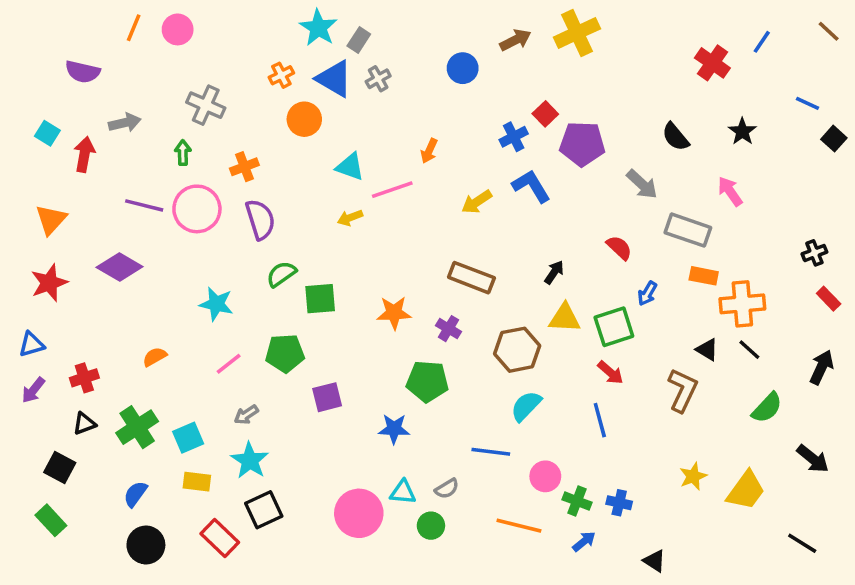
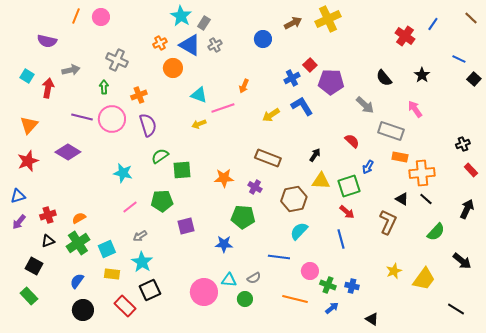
orange semicircle: (155, 357) -> (79, 218), moved

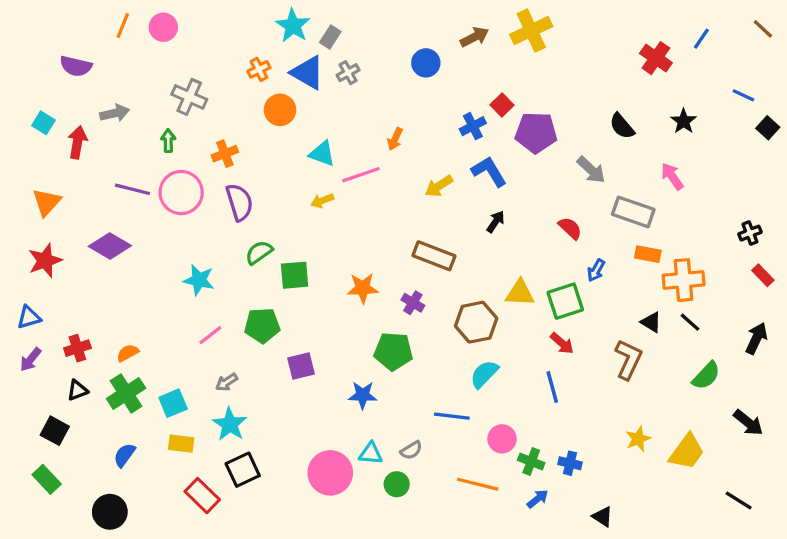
black arrow: (315, 155) -> (496, 222), moved
black circle: (83, 310) -> (110, 512), moved

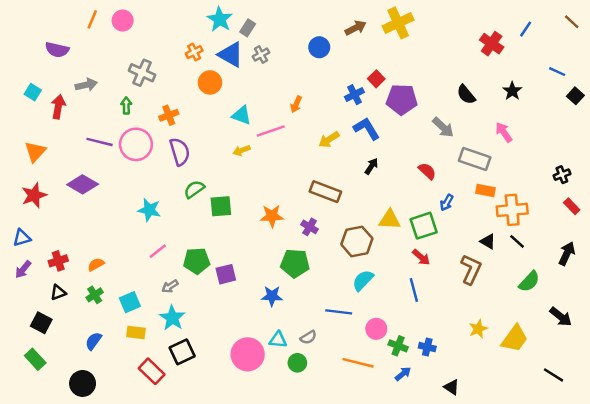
green pentagon: (262, 325) -> (197, 261), moved
green cross: (126, 393) -> (95, 295), size x0.6

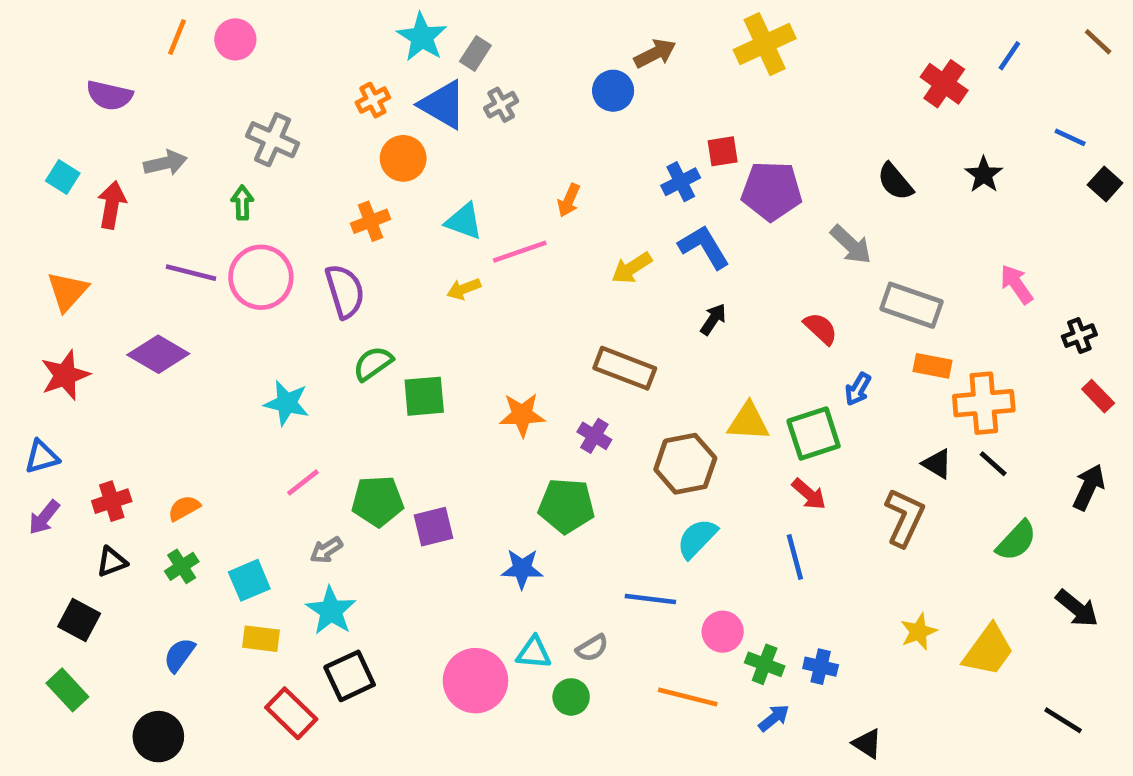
brown arrow: (356, 28) -> (655, 53), moved
red square: (376, 79) -> (723, 151), turned 35
orange cross: (169, 115) -> (371, 221), moved
pink arrow: (504, 132) -> (1016, 284), moved

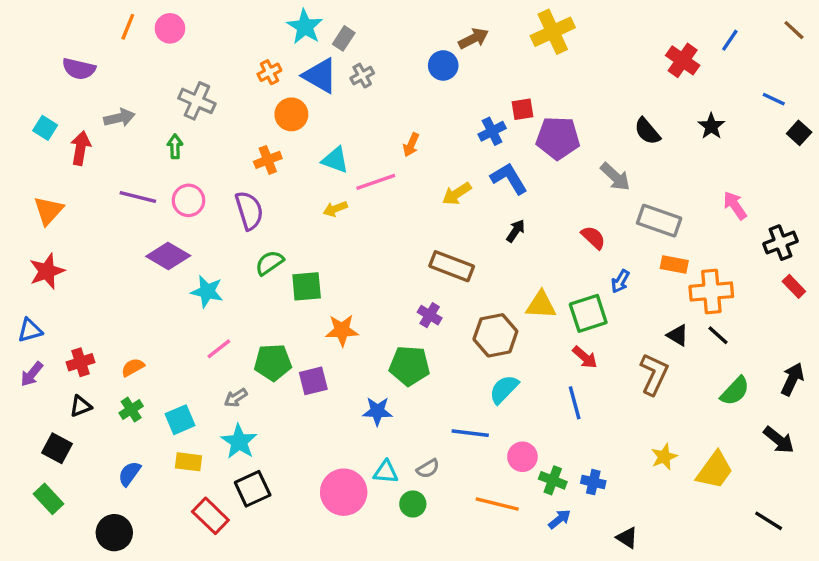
pink circle: (261, 277) -> (188, 200), size x0.7
black cross: (1079, 336) -> (780, 243), size x1.4
purple diamond: (158, 354) -> (168, 256), moved
orange star: (522, 415) -> (342, 330), moved
black arrow: (1089, 487) -> (792, 379), moved

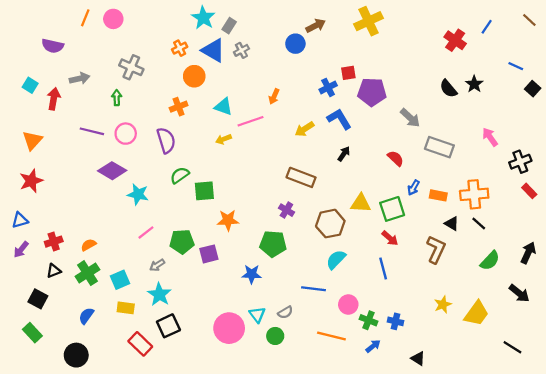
black semicircle: (647, 131) -> (448, 89), moved
orange rectangle: (674, 264) -> (438, 195), moved
green cross: (131, 410) -> (87, 273), size x1.5
cyan triangle: (386, 472) -> (257, 315), turned 48

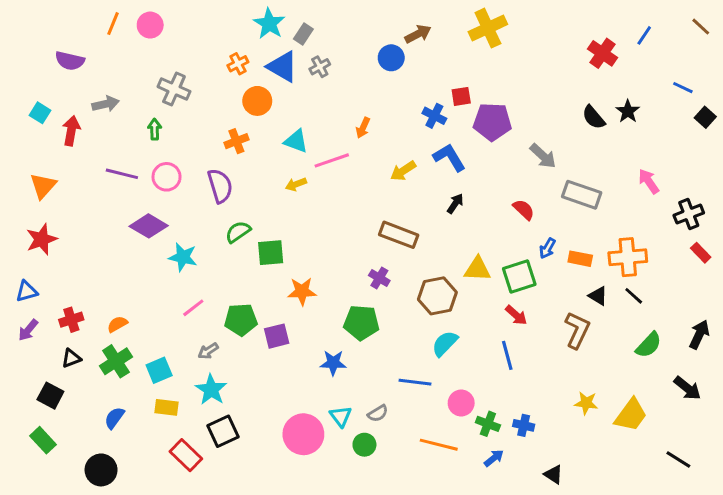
blue cross: (328, 87) -> (434, 116), turned -36
yellow star: (443, 304) -> (586, 403), turned 30

